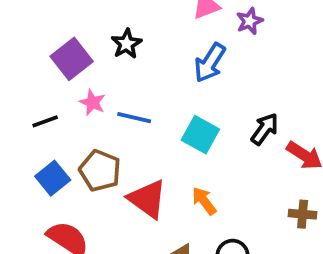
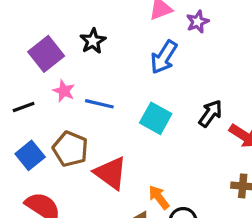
orange arrow: (204, 201) -> (159, 197), moved

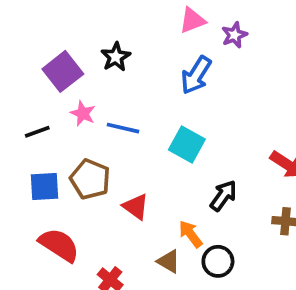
black arrow: (210, 113) -> (223, 196), moved
blue square: (30, 155) -> (45, 186), turned 36
red triangle: (111, 173) -> (136, 207), size x0.7

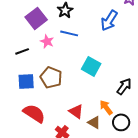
blue line: (123, 128) -> (69, 33), moved
cyan square: (187, 145) -> (91, 66), moved
red triangle: (136, 207) -> (76, 111), moved

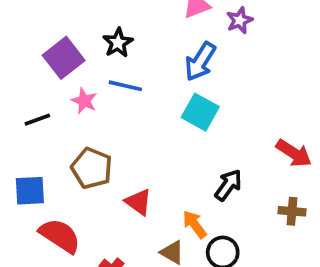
cyan square: (91, 66) -> (200, 112), moved
blue square: (26, 81) -> (30, 191), moved
red triangle: (76, 111) -> (138, 202), moved

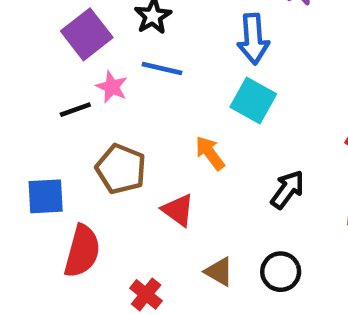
blue arrow: (200, 62) -> (253, 39), turned -36
black line: (37, 120) -> (75, 110), moved
orange arrow: (195, 224) -> (210, 153), moved
red semicircle: (60, 236) -> (82, 251), turned 72

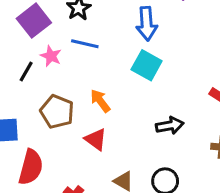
black line: (75, 110) -> (26, 71), turned -40
orange arrow: (210, 153) -> (100, 101), moved
black arrow: (287, 189) -> (170, 126), turned 44

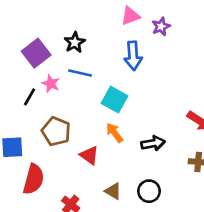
cyan square: (147, 65) -> (115, 100), moved
orange arrow: (100, 101) -> (115, 133), moved

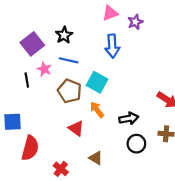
black line: (30, 97) -> (27, 80), turned -40
brown pentagon: (56, 131) -> (70, 91), moved
black circle: (149, 191) -> (136, 144), moved

